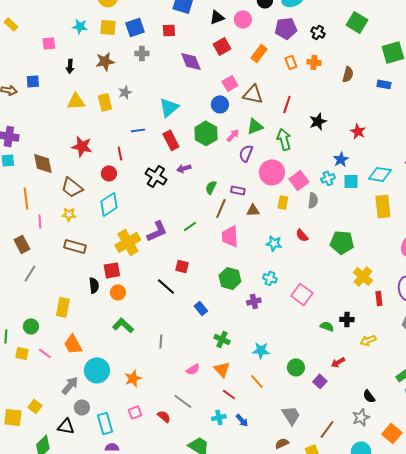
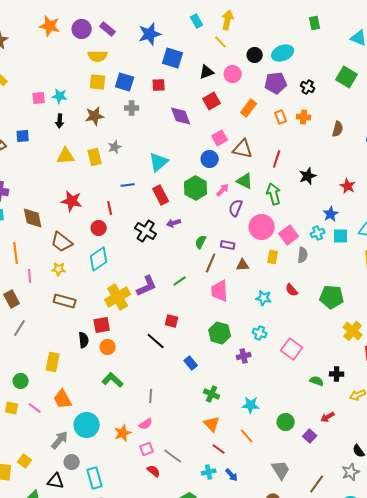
cyan star: (80, 26) -> (60, 96), moved
blue square: (135, 27) -> (125, 82), turned 36
green triangle: (255, 126) -> (245, 181), turned 48
pink semicircle: (193, 369) -> (146, 424), moved
pink square: (135, 412) -> (147, 449), moved

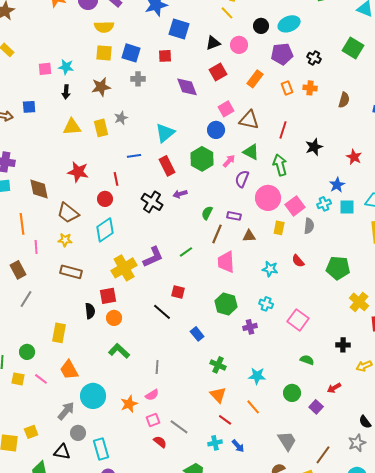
green semicircle: (317, 381) -> (307, 360), moved
yellow square: (25, 461) -> (31, 432), turned 32

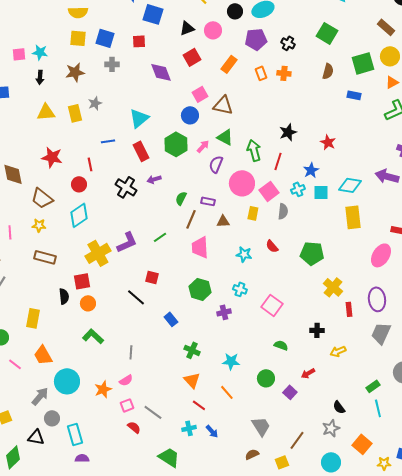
brown semicircle: (344, 100) -> (328, 71), moved
red line: (283, 130) -> (278, 161), moved

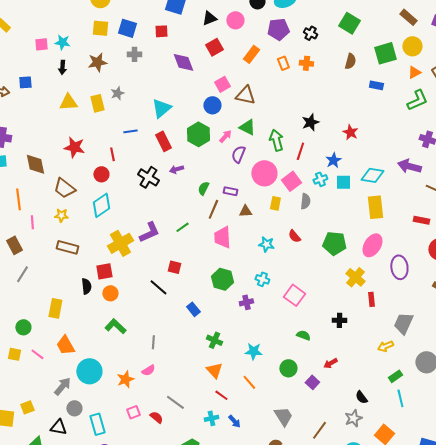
pink ellipse: (381, 255) -> (372, 245), moved
purple ellipse: (377, 299) -> (399, 267), moved
yellow arrow: (338, 351) -> (385, 346), moved
pink square: (127, 405) -> (133, 412), moved

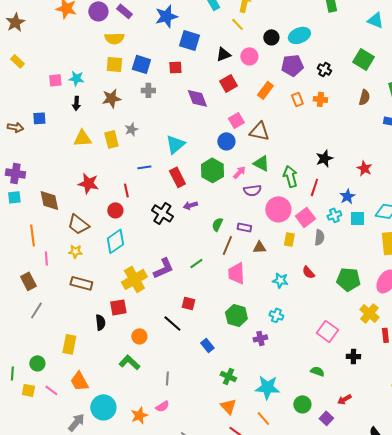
purple semicircle: (238, 154) -> (252, 190), turned -120
orange circle: (110, 293) -> (139, 336), moved
pink square: (294, 295) -> (327, 331), moved
cyan star: (253, 351) -> (267, 387), size x1.4

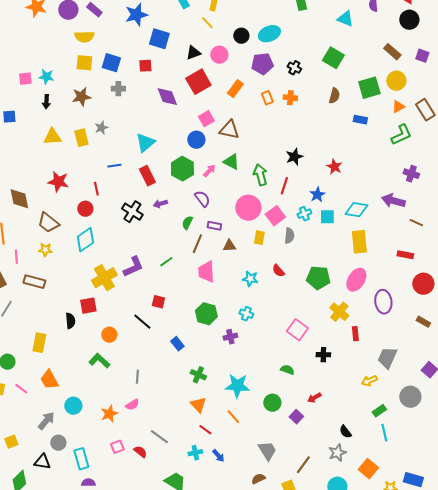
red square: (228, 83) -> (198, 82), size x1.4
purple semicircle: (252, 190) -> (202, 199), moved, turned -120
brown rectangle: (81, 283) -> (34, 282), moved
cyan circle: (103, 407) -> (73, 406), size x0.7

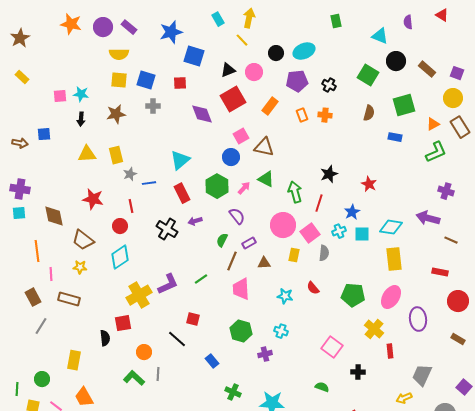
black circle: (409, 20) -> (396, 61), moved
yellow circle: (396, 81) -> (453, 98), moved
gray star: (101, 128) -> (130, 174), moved
purple rectangle: (214, 226) -> (249, 243), turned -40
gray line: (137, 377) -> (158, 374), moved

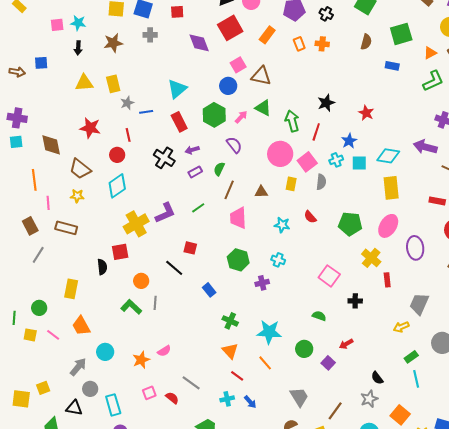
purple rectangle: (249, 243) -> (195, 172), moved

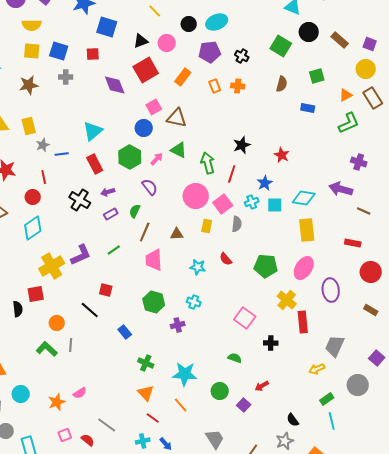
green square: (401, 34) -> (317, 76), size x0.7
red rectangle: (387, 280) -> (303, 322), size x1.5

